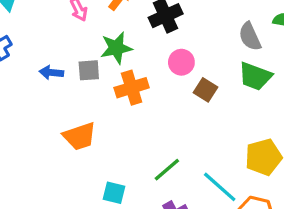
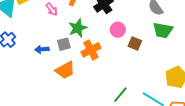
orange trapezoid: (80, 136) -> (65, 70), moved

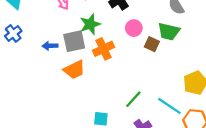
green trapezoid: (163, 30) -> (169, 32), moved
gray square: (64, 44) -> (74, 41), size x1.5

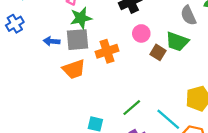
green star: (90, 24) -> (81, 18), moved

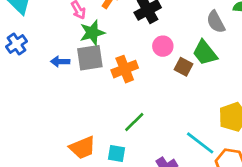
green trapezoid: (177, 42) -> (205, 53), turned 35
orange trapezoid: (74, 69) -> (82, 148), moved
green line: (132, 108) -> (134, 122), moved

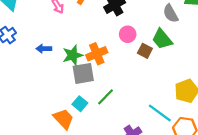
green star: (92, 33) -> (73, 55), moved
gray square: (90, 58) -> (83, 73), moved
orange trapezoid: (82, 148) -> (64, 119), turned -110
cyan square: (117, 154) -> (80, 104), moved, turned 32

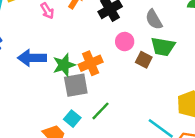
gray semicircle: (171, 14) -> (154, 19), moved
green trapezoid: (162, 39) -> (163, 47), turned -40
blue arrow: (44, 49) -> (32, 58), size x1.6

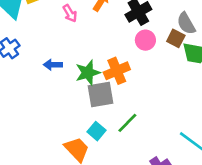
pink circle: (125, 42) -> (145, 40), moved
blue arrow: (32, 58) -> (53, 65), size x0.6
brown square: (144, 60) -> (176, 38), moved

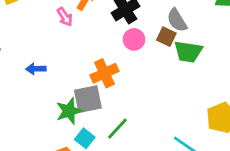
pink arrow: (70, 13) -> (65, 17), moved
green star: (88, 73) -> (69, 111), moved

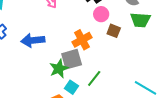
brown square: (166, 37) -> (114, 31), moved
blue arrow: (36, 69) -> (33, 40), size x1.6

